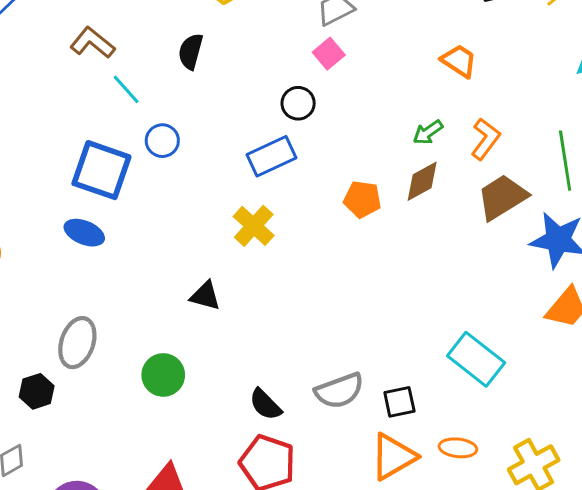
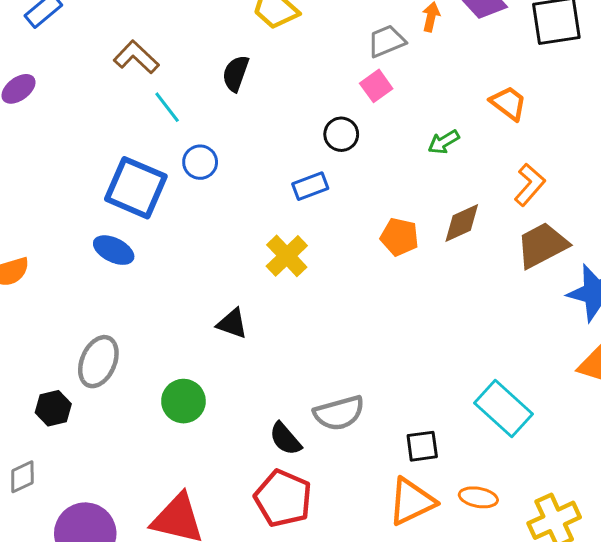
green arrow: (428, 132) -> (444, 142), moved
blue rectangle: (272, 156) -> (310, 186), size x0.7
gray semicircle: (339, 391) -> (339, 413), moved

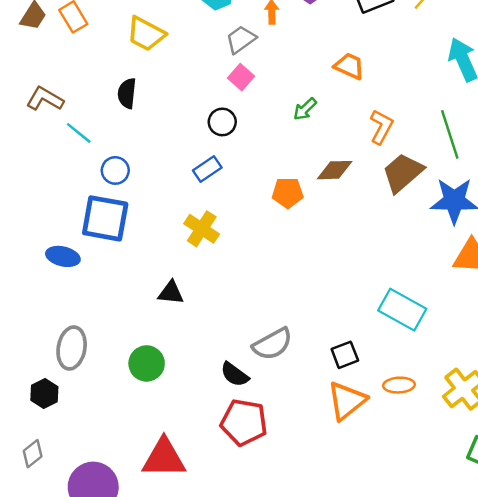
blue square: (136, 188) -> (105, 218), moved
brown diamond: (462, 223) -> (335, 170), turned 36

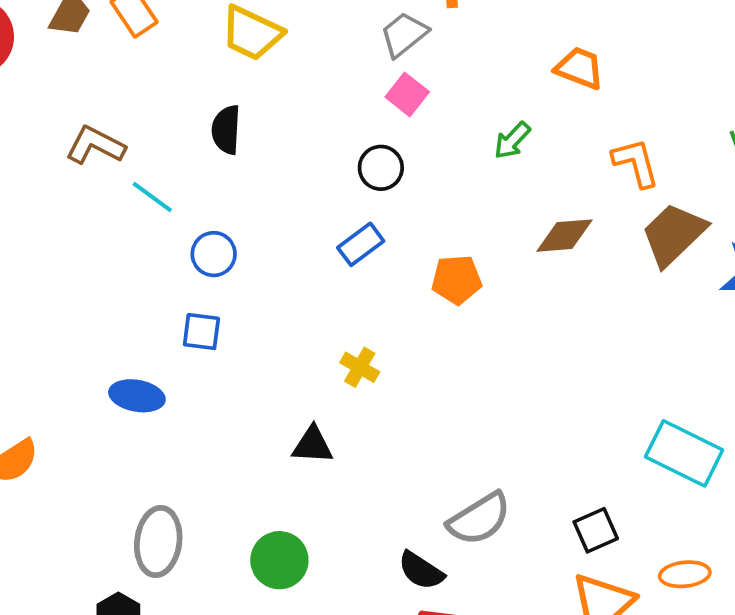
orange L-shape: (381, 127) -> (636, 163), turned -40
orange pentagon: (288, 193) -> (457, 280), moved
blue square: (105, 218) -> (201, 332), size x0.5
yellow cross: (202, 229) -> (360, 367), moved, size x0.7

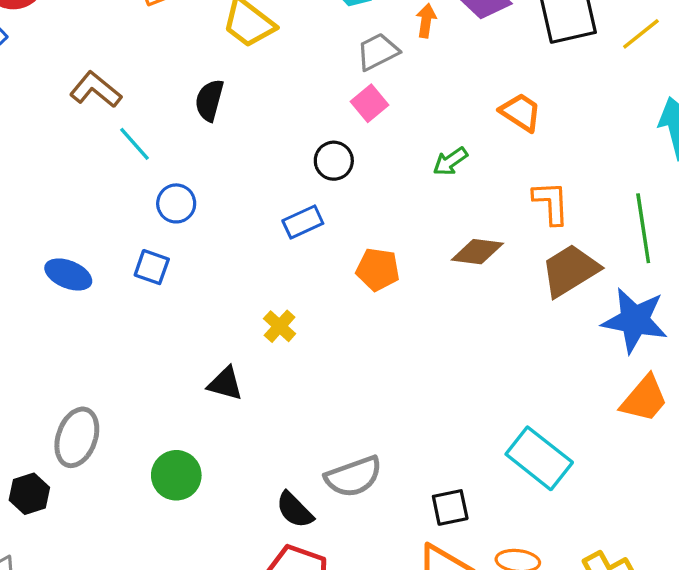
blue ellipse: (137, 396) -> (68, 274), moved

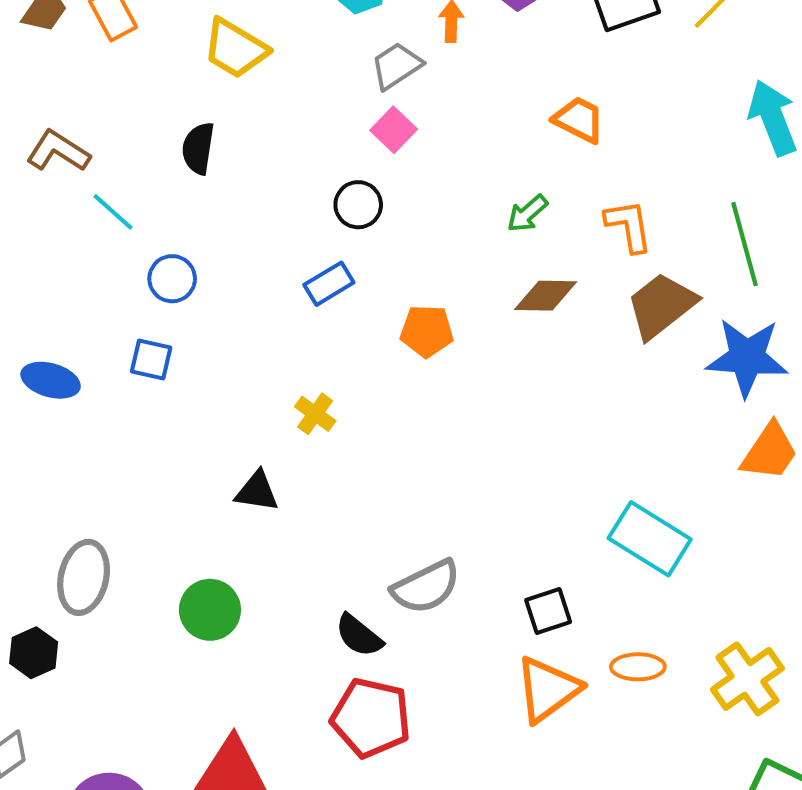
green arrow: (450, 161) -> (527, 214), moved

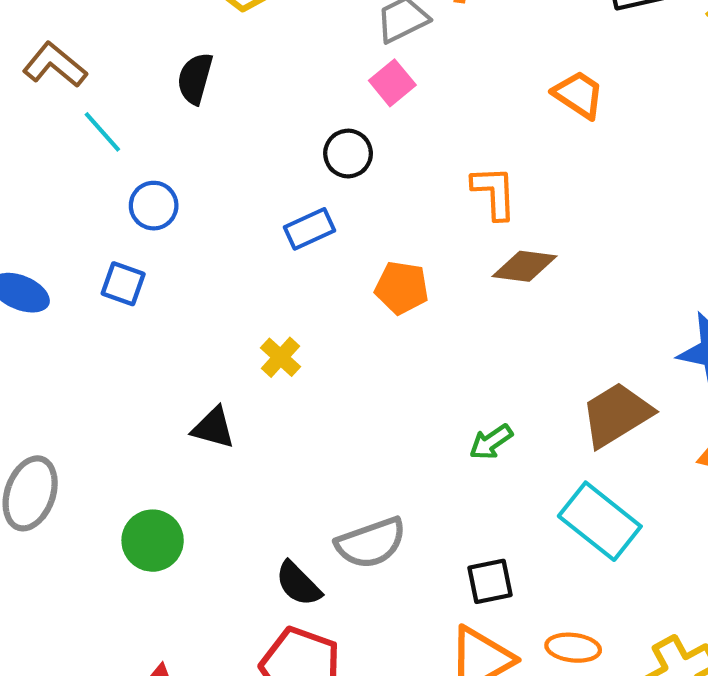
green arrow: (527, 214) -> (491, 442), moved
orange L-shape: (629, 226) -> (494, 193), moved
brown trapezoid: (661, 306) -> (616, 415), moved

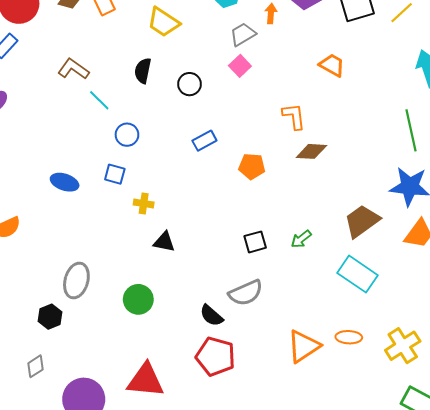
black circle: (348, 154) -> (189, 84), moved
yellow cross: (281, 357) -> (144, 204), moved, turned -30
black square: (490, 581) -> (255, 242), moved

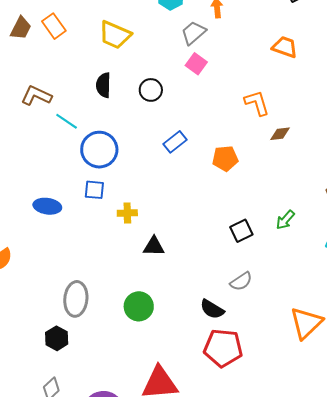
blue circle: (127, 135) -> (99, 150), size x1.6
brown diamond: (311, 151) -> (280, 134), size x0.7
gray semicircle: (246, 293) -> (241, 281), size x0.7

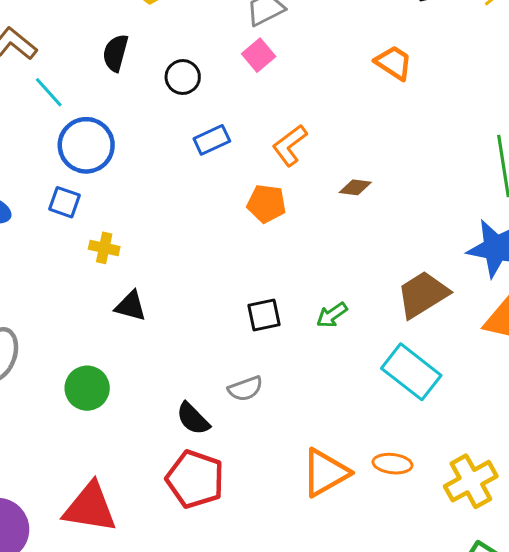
orange L-shape: (257, 103) -> (290, 145), moved, turned -124
blue rectangle: (175, 142) -> (212, 140), moved

